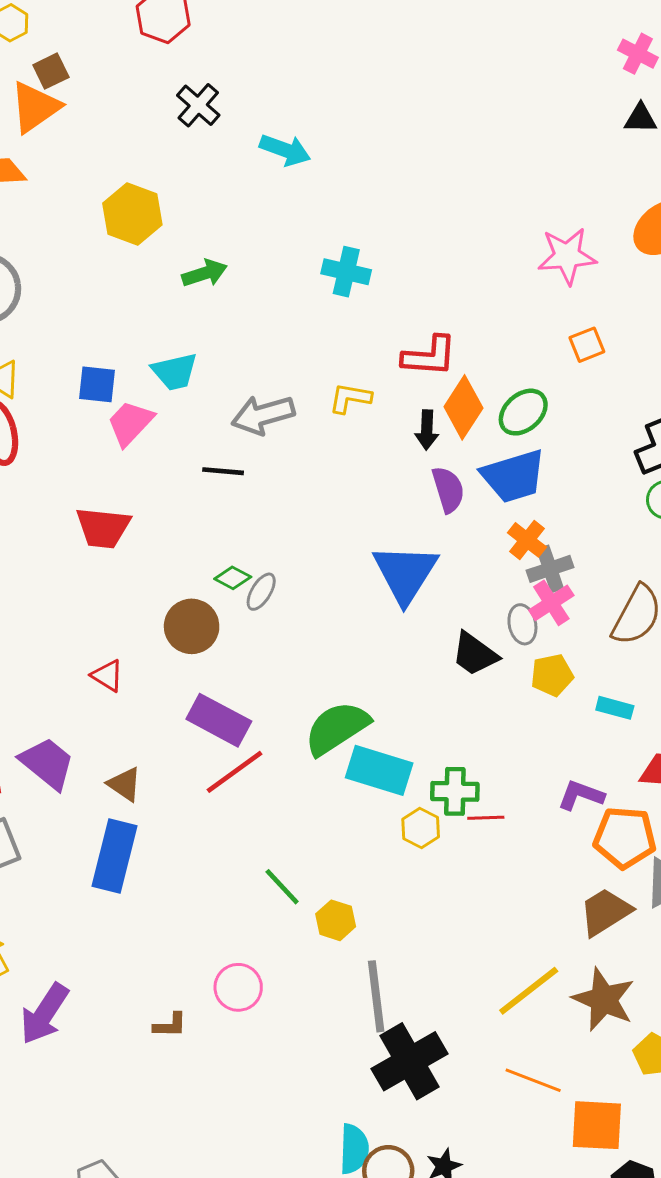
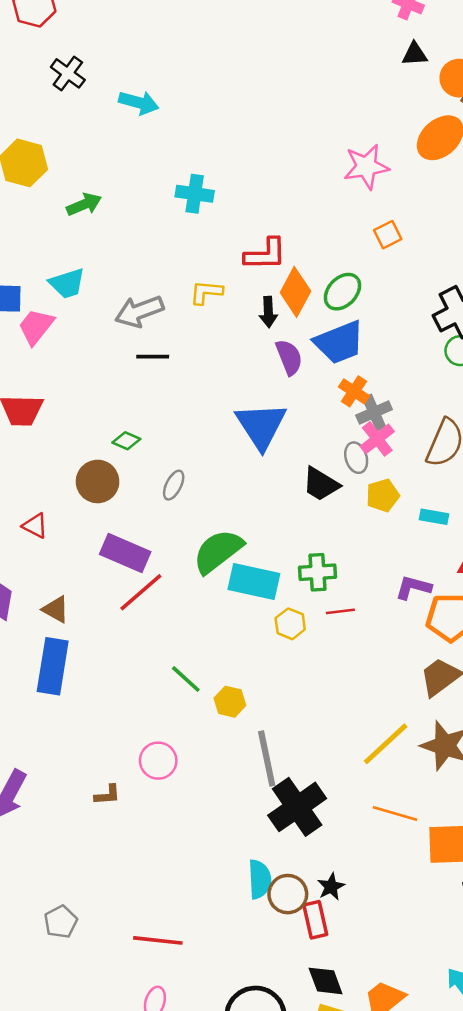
black line: (223, 471) -> (153, 357), moved
gray ellipse: (261, 592) -> (174, 485), moved
green cross: (455, 791) -> (318, 572), moved

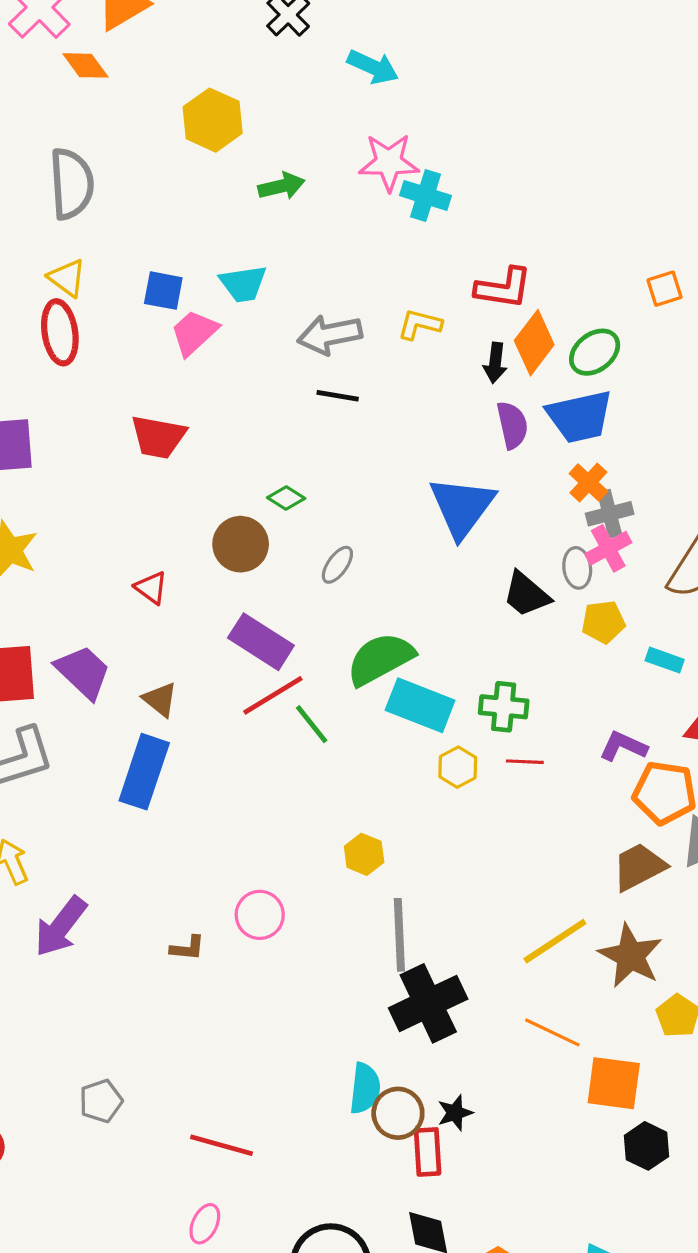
pink star: (366, 167) -> (389, 162), moved
green line: (186, 679) -> (312, 724), moved

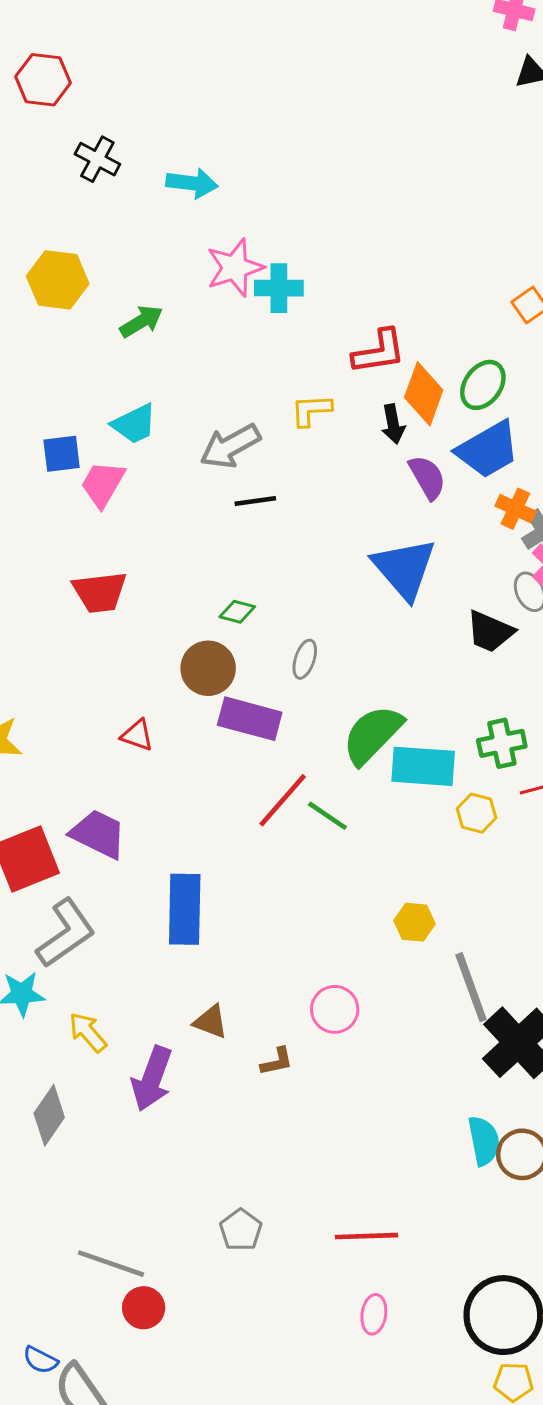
purple rectangle: (261, 642) -> (250, 719), moved
brown triangle: (160, 699) -> (211, 1022), moved

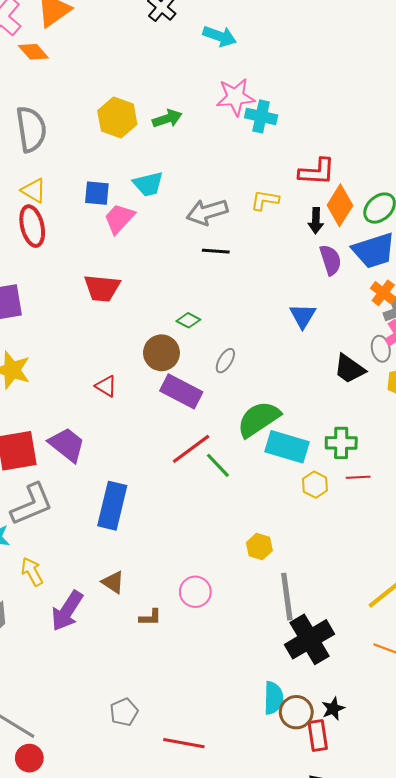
yellow hexagon: (58, 280) -> (117, 118), moved
blue triangle: (404, 569) -> (303, 316), size x0.6
gray pentagon: (241, 1230) -> (124, 712), moved

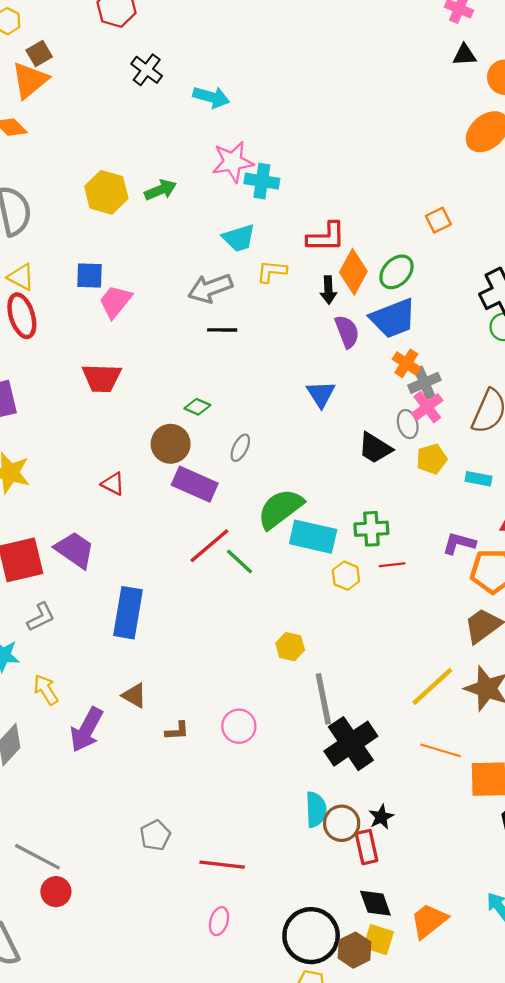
cyan trapezoid: (148, 184) -> (239, 238), moved
gray L-shape: (32, 504) -> (41, 617), size x0.6
pink circle: (195, 592) -> (239, 726), moved

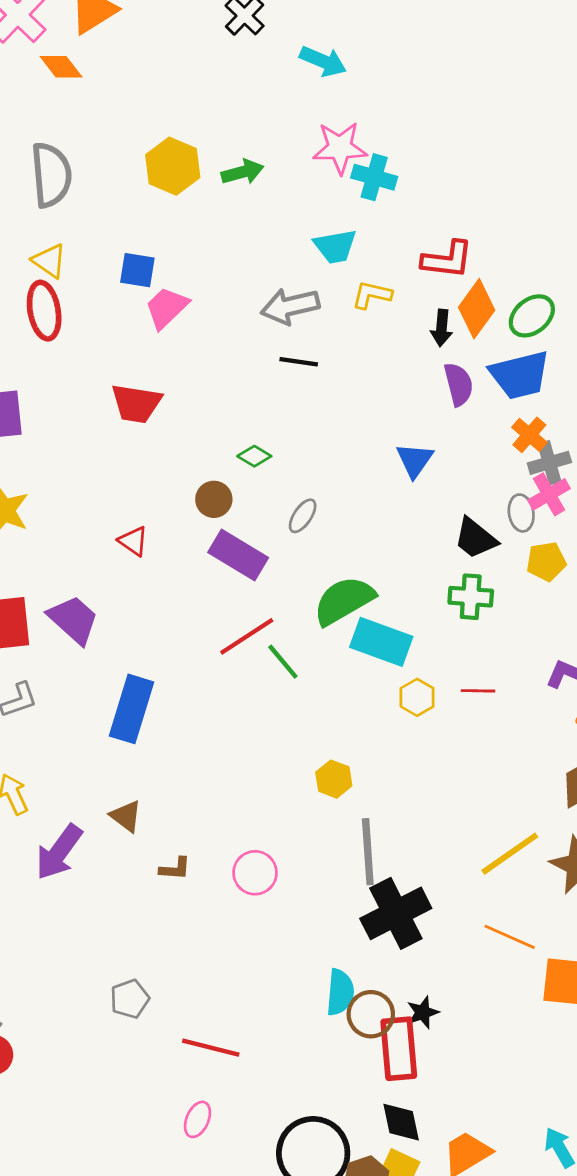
brown circle: (171, 444) -> (214, 499), size x0.7
green cross: (371, 529) -> (471, 597), moved
red rectangle: (366, 847) -> (399, 1049), size x1.4

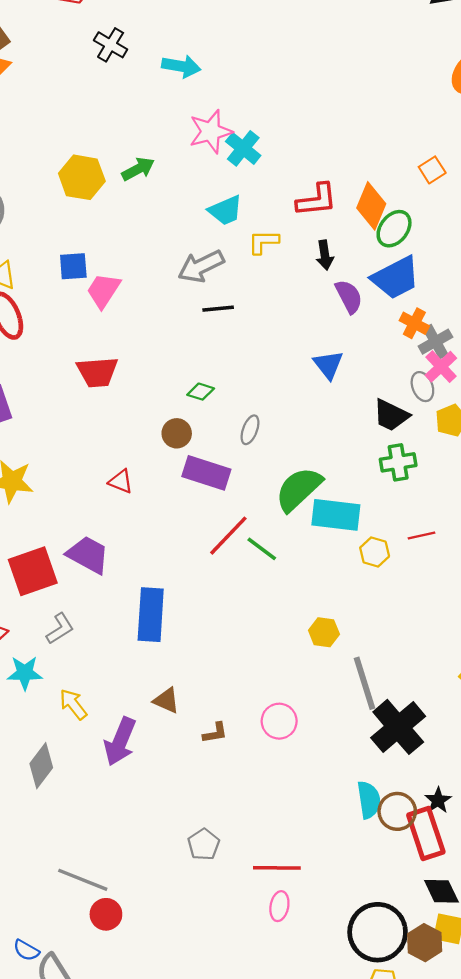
cyan cross: (374, 177) -> (243, 148), turned 36
orange diamond: (477, 309) -> (371, 206), moved
pink ellipse: (197, 1119) -> (279, 906), moved

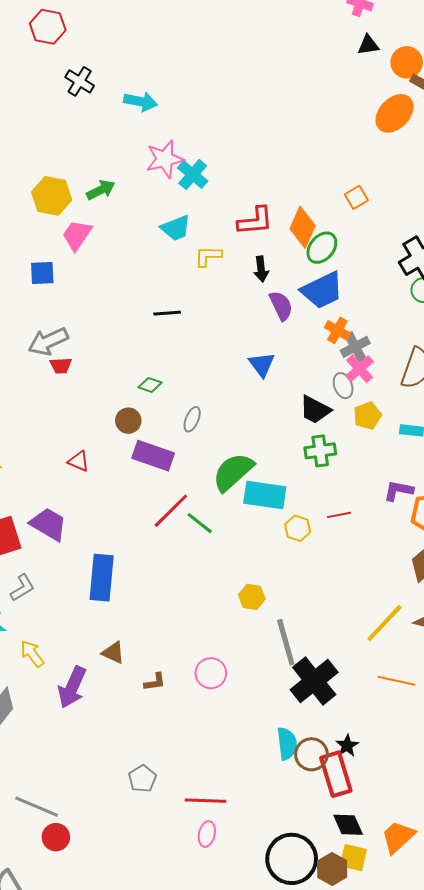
gray arrow: (201, 266) -> (48, 341), moved
pink trapezoid: (103, 290) -> (77, 235), moved
red trapezoid: (97, 372) -> (61, 366), size x0.6

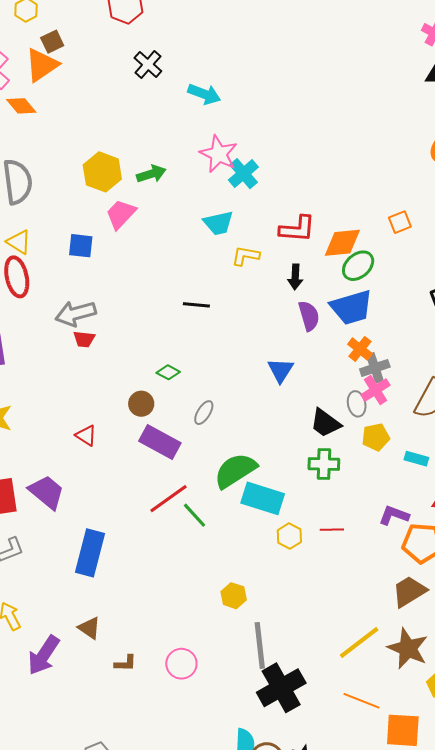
pink star: (165, 159) -> (219, 154), turned 30
orange diamond: (303, 227) -> (342, 243), turned 51

